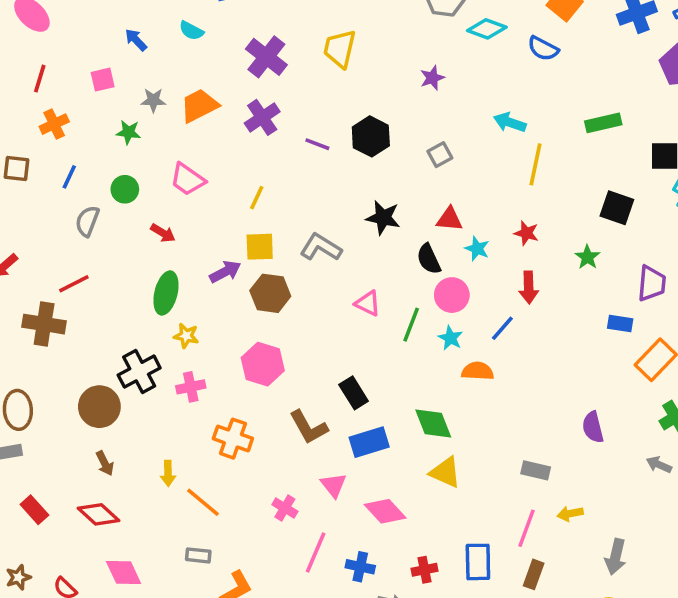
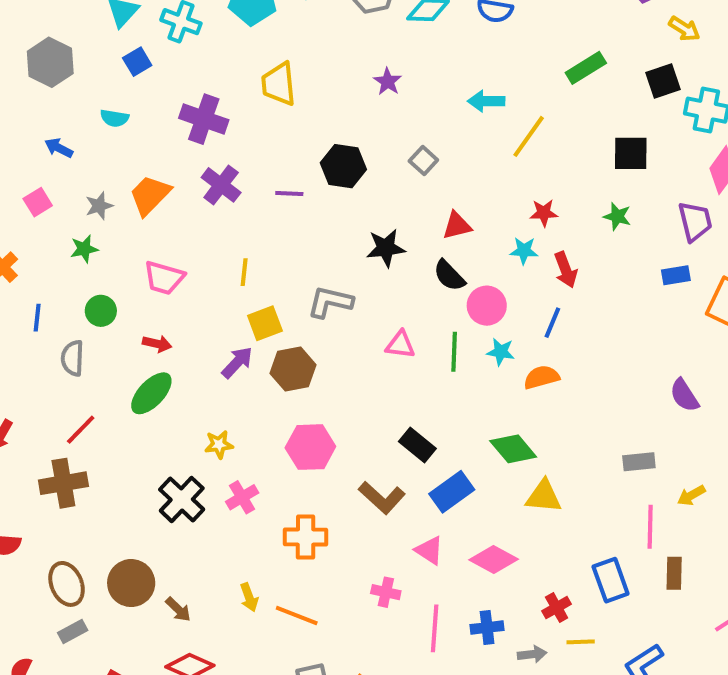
yellow line: (536, 164) -> (529, 136), turned 42
cyan star: (477, 249) -> (524, 251), moved
green ellipse: (166, 293) -> (151, 393), moved, turned 48
brown circle: (99, 407) -> (131, 583), moved

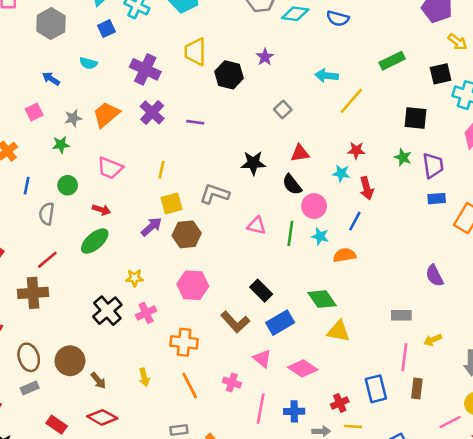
black hexagon: (343, 166) -> (229, 75), moved
purple trapezoid: (695, 221) -> (433, 165), moved
orange line: (297, 615) -> (190, 386), moved, turned 36

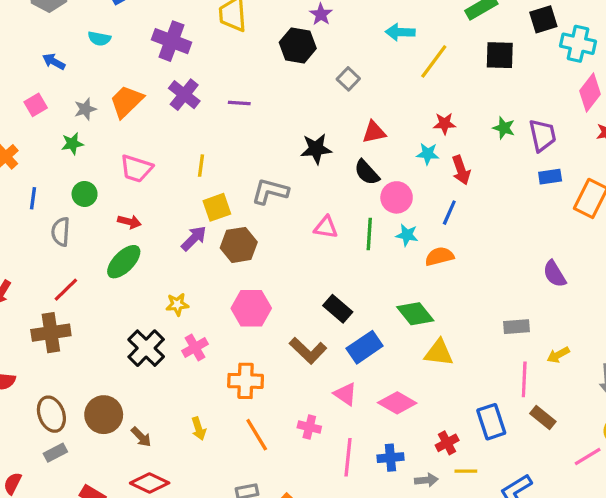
black hexagon: (229, 75) -> (298, 45), moved
black square: (415, 118) -> (500, 55), moved
brown rectangle: (417, 388) -> (543, 417), turned -54

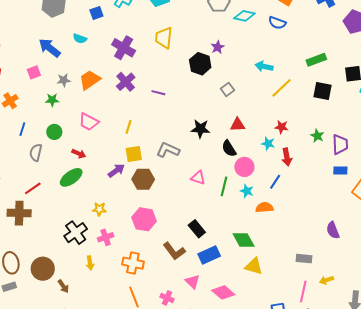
blue arrow: (54, 61) -> (50, 48), size x1.6
yellow arrow: (199, 429) -> (90, 263), moved

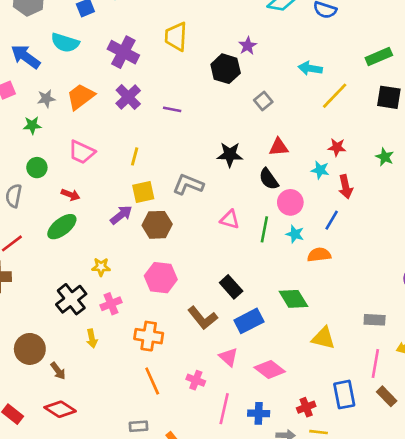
cyan semicircle: (80, 39) -> (65, 43), size x1.5
yellow triangle: (254, 266) -> (323, 338), moved

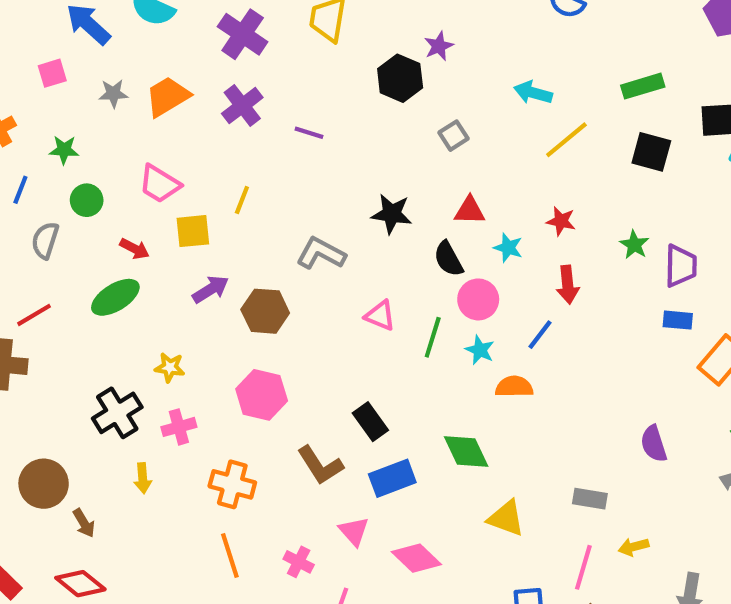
green star: (32, 125) -> (64, 150), moved
cyan star: (320, 170) -> (508, 248), moved
yellow square: (143, 192) -> (193, 231), moved

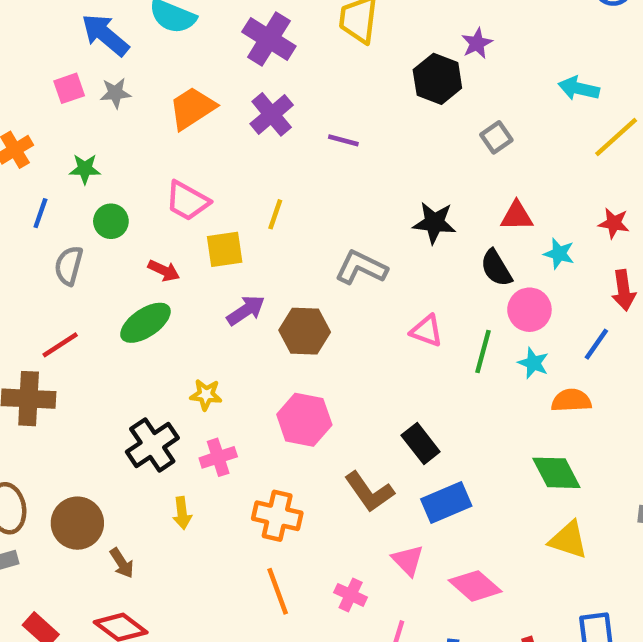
gray star: (113, 94) -> (115, 93), moved
green diamond: (466, 452) -> (556, 473), moved

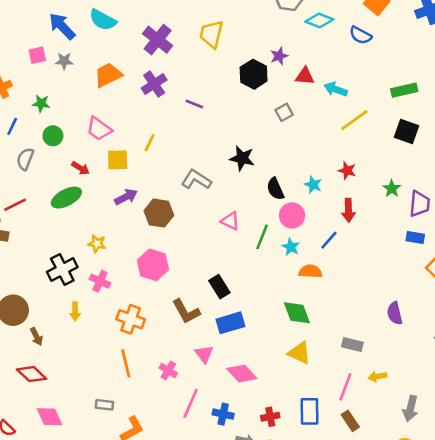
red triangle: (517, 216) -> (305, 76), moved
pink cross: (218, 457) -> (100, 281), turned 36

